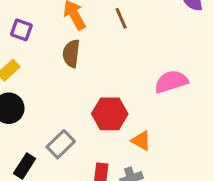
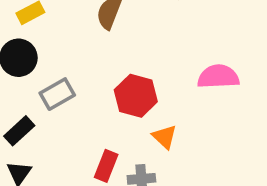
gray rectangle: (61, 144) -> (57, 94), moved

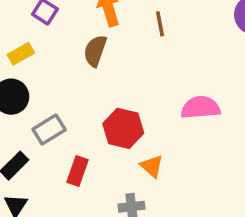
red rectangle: (106, 166) -> (77, 171), moved

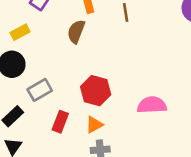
pink semicircle: (200, 108) -> (152, 105), moved
orange triangle: (152, 166) -> (94, 125), moved, turned 48

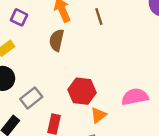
orange triangle: (94, 125) -> (98, 115), moved

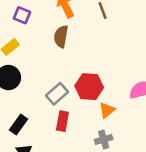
gray rectangle: (31, 98) -> (57, 94), moved

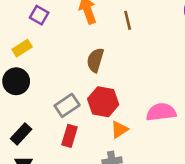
brown semicircle: (61, 36) -> (95, 60), moved

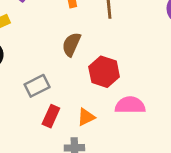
red hexagon: (103, 102) -> (104, 72), moved
red rectangle: (69, 136) -> (51, 116), moved

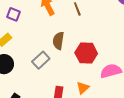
gray rectangle: (37, 86) -> (41, 60), moved

